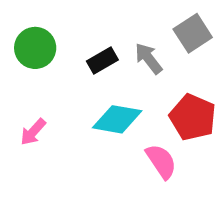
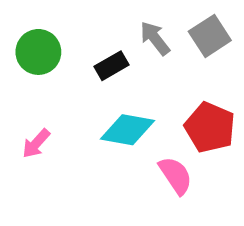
gray arrow: (149, 58) -> (155, 38), moved

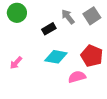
green circle: (38, 52) -> (17, 13), moved
pink semicircle: (176, 175) -> (77, 77), turned -72

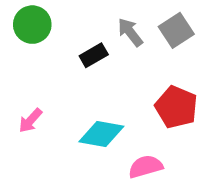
cyan diamond: (56, 57) -> (101, 134), moved
pink semicircle: (77, 77) -> (146, 167), moved

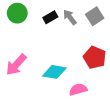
black rectangle: (94, 55) -> (50, 17), moved
pink arrow: (30, 121) -> (16, 65), size x1.6

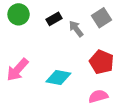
gray arrow: (70, 17) -> (76, 29), moved
pink semicircle: (78, 89) -> (98, 96), moved

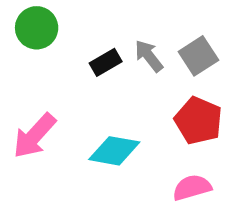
gray square: (102, 18) -> (198, 56), moved
black rectangle: (54, 19) -> (106, 62), moved

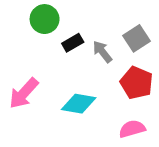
green circle: (37, 28) -> (45, 19), moved
gray arrow: (149, 56) -> (102, 52), moved

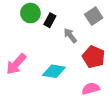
gray square: (137, 38) -> (94, 16), moved
black rectangle: (73, 43) -> (50, 20), moved, turned -32

